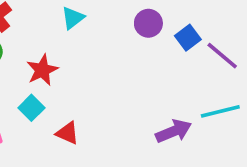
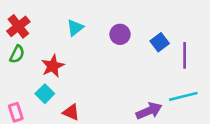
purple circle: (148, 23) -> (120, 34), moved
purple line: (222, 56) -> (185, 55), turned 50

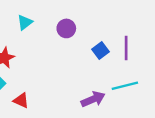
blue square: (160, 42) -> (100, 50), moved

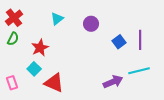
red triangle: (21, 100) -> (54, 83), size x1.5

